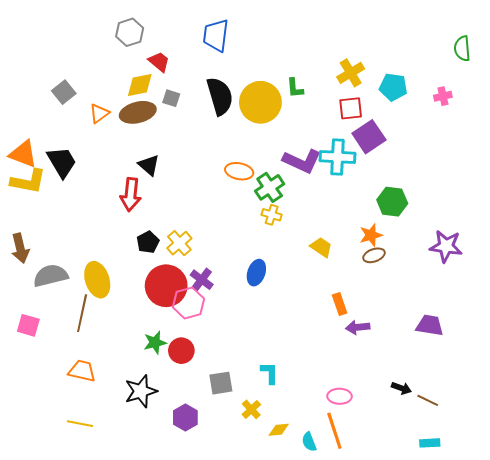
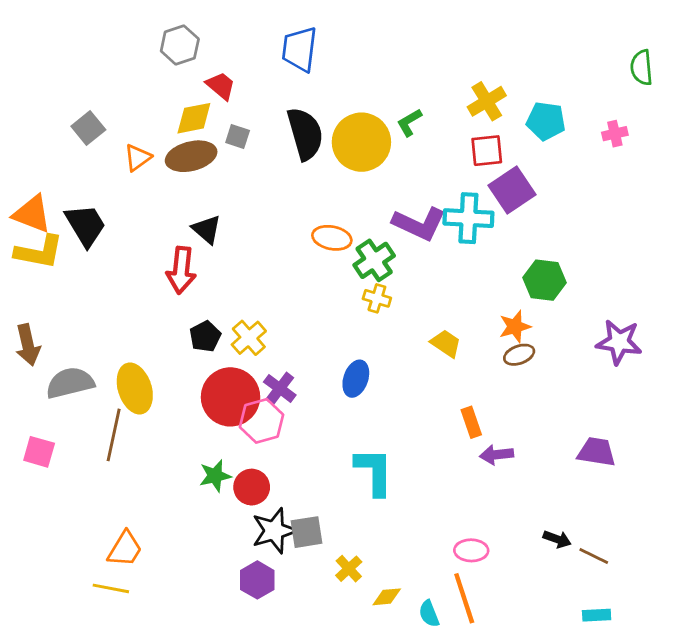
green L-shape: (295, 88) -> (409, 122), turned 65
orange trapezoid: (82, 371) -> (125, 549), moved, turned 108
cyan L-shape: (270, 373) -> (374, 472), moved, size x1.6
black star: (141, 391) -> (274, 531), moved

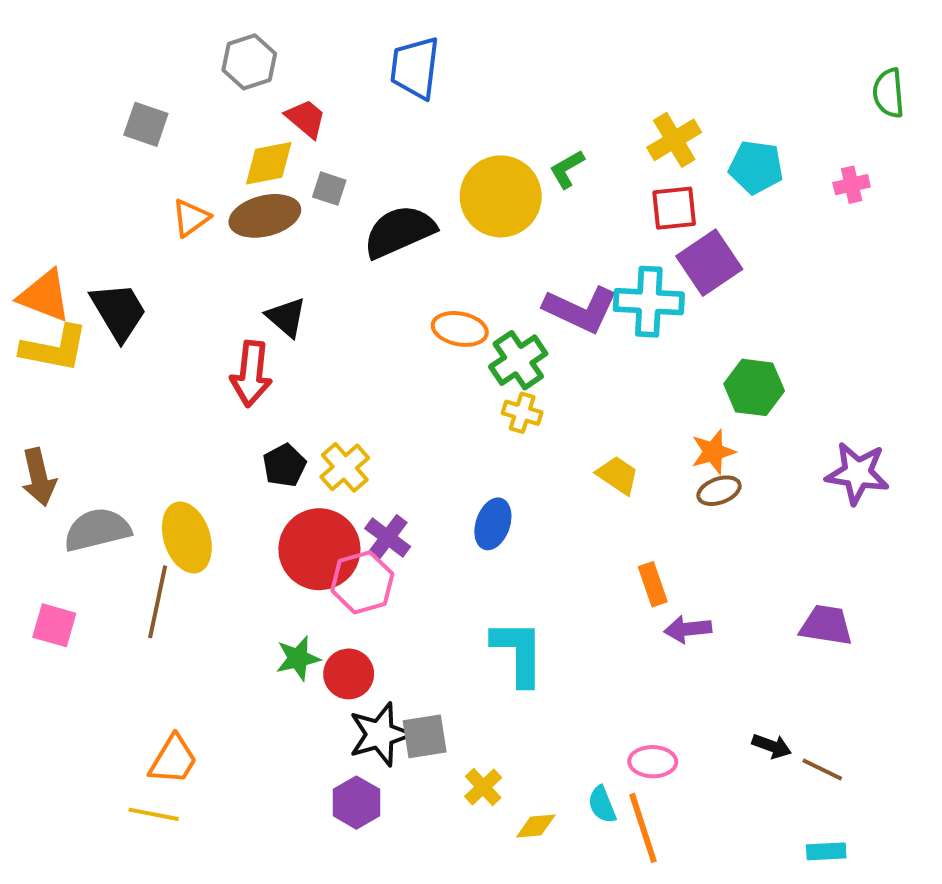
gray square: (88, 128) -> (146, 124), moved, turned -32
black semicircle: (305, 134) -> (399, 231), moved, turned -98
cyan semicircle: (429, 614) -> (602, 805), moved

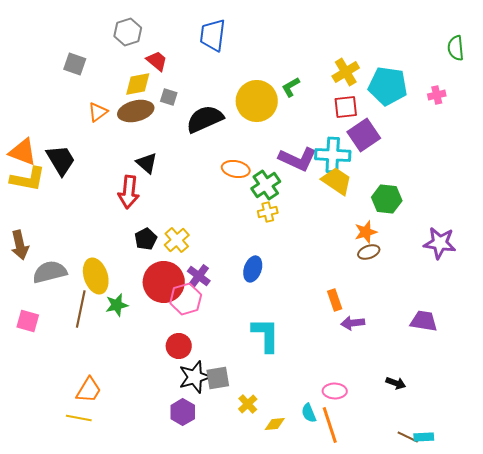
cyan pentagon: (756, 167) -> (388, 86), size x1.4
yellow cross: (522, 413) -> (268, 212), turned -30
yellow trapezoid: (618, 475) -> (337, 181), moved, size x1.4
green star: (298, 658) -> (117, 305), moved
brown line: (822, 769) -> (408, 437), moved

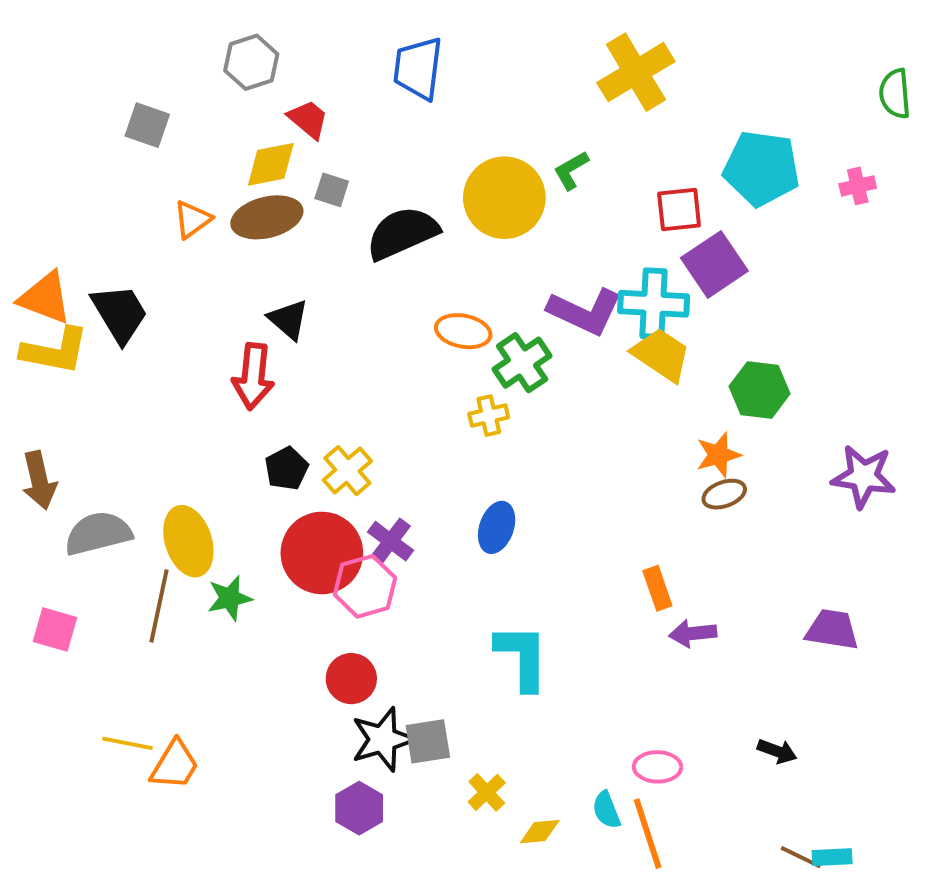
yellow cross: (346, 72) -> (636, 72), moved, size x1.4
yellow cross: (268, 212) -> (489, 416), moved
yellow line: (79, 418) -> (128, 743), moved

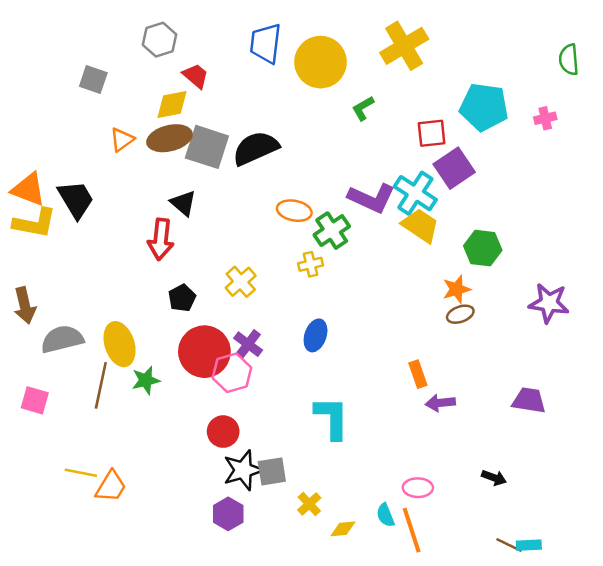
gray square: (332, 190) -> (207, 147), moved, size x2.0
yellow circle: (504, 198) -> (321, 62), moved
cyan cross: (654, 304) -> (415, 193), turned 30
yellow cross: (347, 471) -> (241, 282), moved

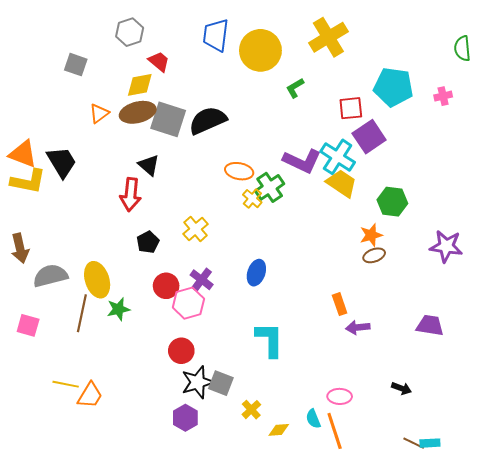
yellow cross: (311, 264) -> (252, 199), moved, turned -36
red circle: (204, 352) -> (166, 286), size x0.6
gray square: (272, 471) -> (221, 383), turned 30

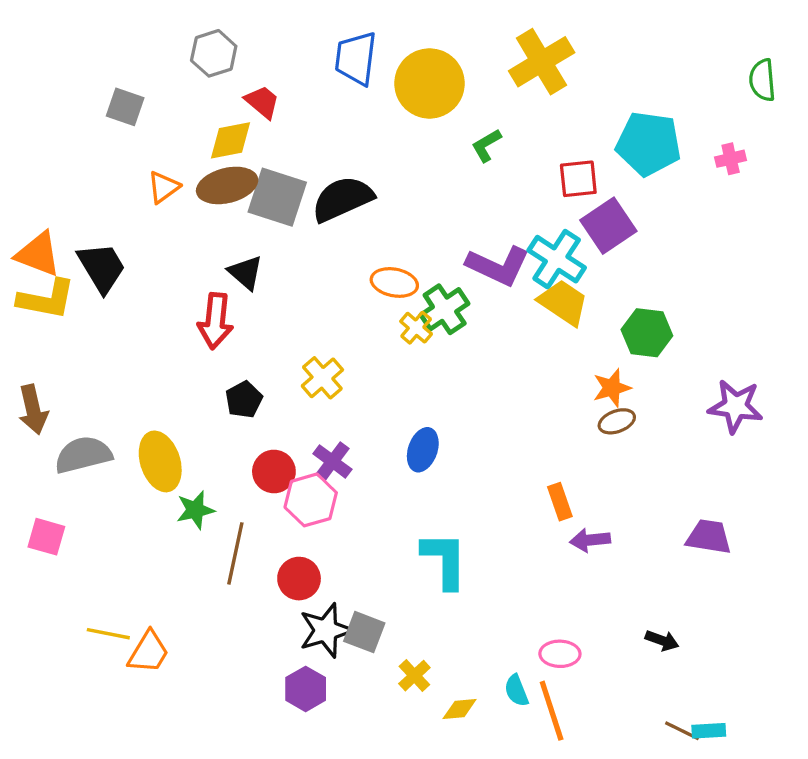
brown line: (82, 313) -> (235, 553), moved

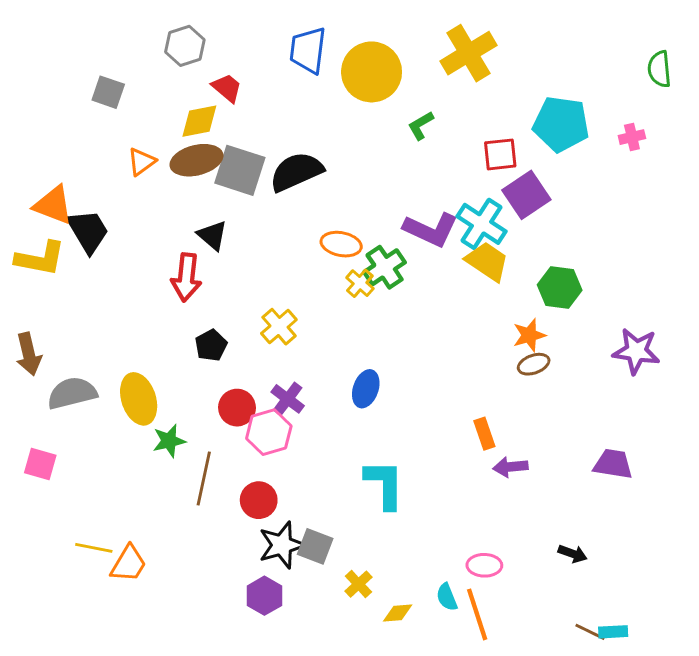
orange triangle: (38, 254) -> (53, 205), moved

